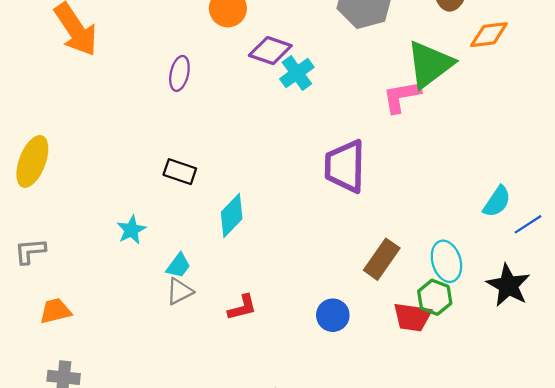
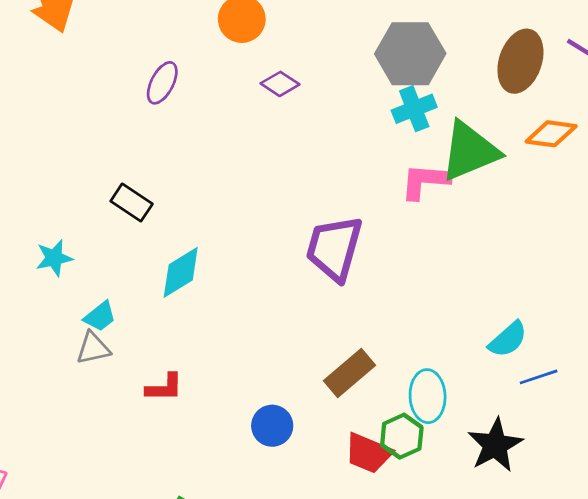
purple diamond: (270, 51) -> (280, 84), size x0.7
cyan cross: (297, 73) -> (414, 109), moved

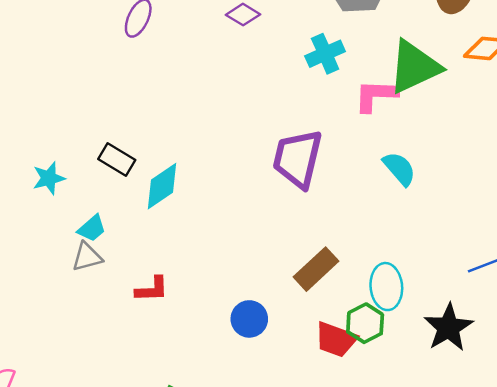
cyan cross: (414, 109) -> (325, 54), moved
black rectangle: (132, 202) -> (117, 160), moved
cyan semicircle: (508, 339) -> (399, 169), moved, turned -87

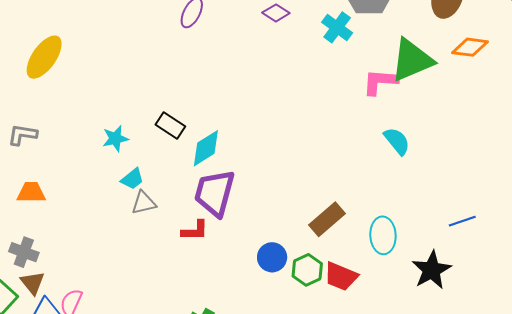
cyan cross: (325, 54) -> (337, 27), moved, turned -32
purple trapezoid: (298, 159) -> (215, 193), moved
cyan trapezoid: (92, 228) -> (132, 179), moved
green hexagon: (365, 323) -> (307, 270), moved

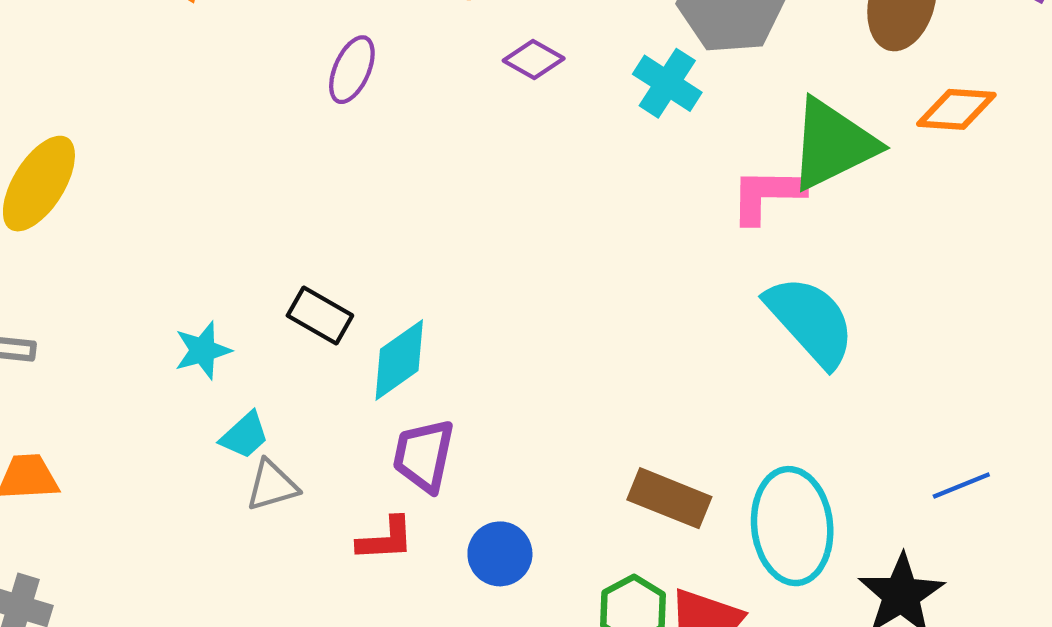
cyan semicircle: (397, 141) -> (810, 321), size x1.6
purple trapezoid: (215, 193) -> (424, 455), size x0.7
brown rectangle: (327, 219) -> (669, 498), turned 66
cyan ellipse: (383, 235) -> (792, 526), size x1.4
blue circle: (272, 257) -> (500, 554), moved

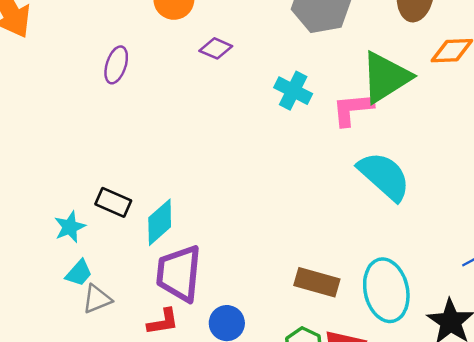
cyan cross: (667, 83) -> (293, 91), moved
cyan star: (203, 350) -> (70, 227), moved
purple trapezoid: (424, 455) -> (179, 273), size x1.4

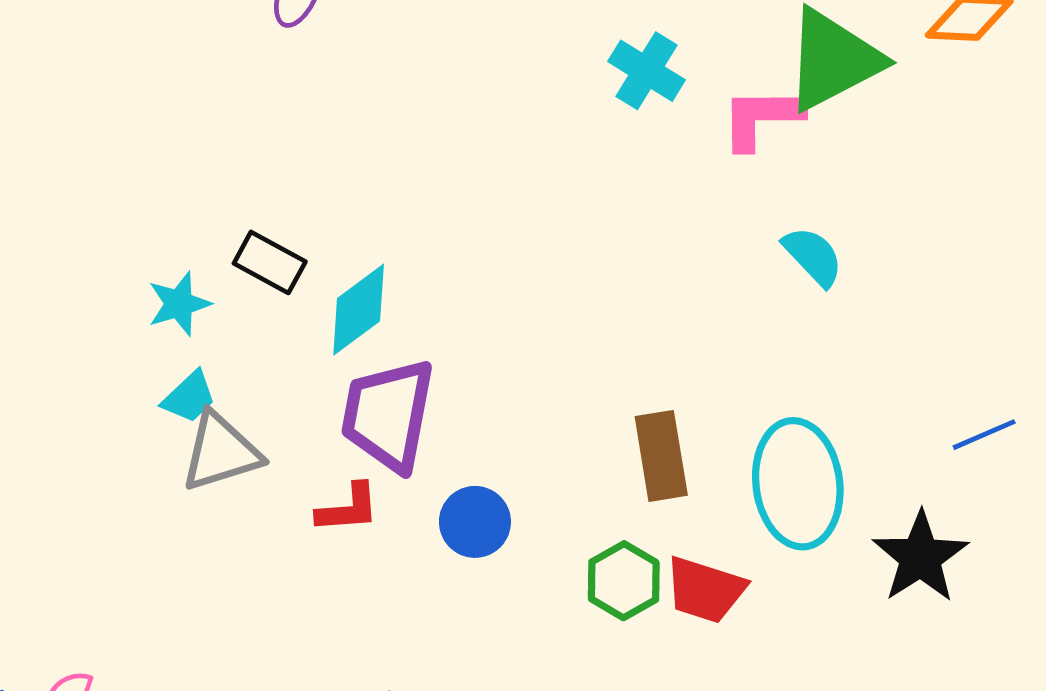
cyan semicircle: (384, 176) -> (813, 256), size x0.6
brown rectangle: (317, 282) -> (661, 456), turned 60
gray triangle: (97, 299) -> (221, 452), size x1.4

